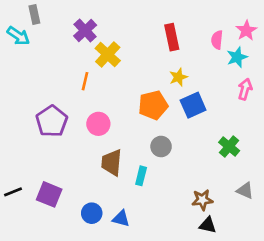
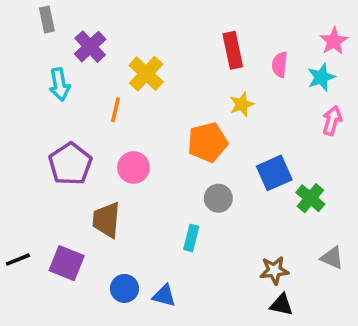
purple cross: (85, 31) -> (90, 47), moved
cyan arrow: (18, 36) -> (59, 84), moved, turned 45
pink semicircle: (217, 40) -> (280, 65), moved
blue square: (193, 105) -> (274, 173), moved
brown trapezoid: (112, 162) -> (106, 220), moved

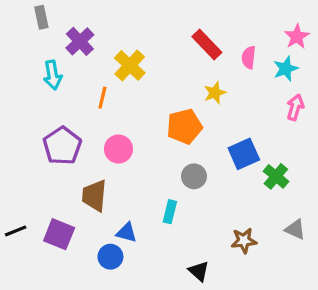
red rectangle: (233, 50) -> (207, 45), turned -32
blue triangle: (164, 296) -> (127, 233), moved
black triangle: (281, 305) -> (199, 271), moved, turned 30

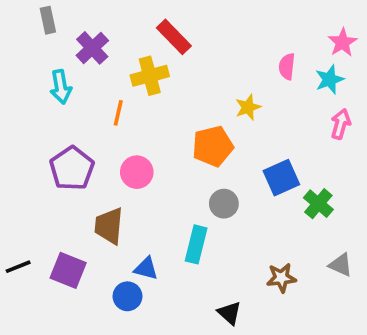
red rectangle: (207, 45) -> (174, 37), moved
yellow cross: (130, 65) -> (150, 76), turned 32
cyan rectangle: (170, 212) -> (196, 244), size x1.4

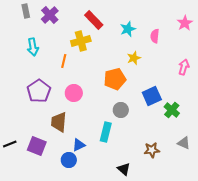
purple cross: (92, 48) -> (50, 15), moved
cyan star: (330, 79) -> (128, 29), moved
blue triangle: (146, 269) -> (79, 145), turned -40

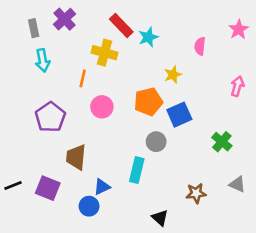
gray rectangle: (26, 11) -> (34, 28), moved
cyan star: (128, 29) -> (148, 37), moved
yellow cross: (81, 41) -> (104, 53), turned 30
pink circle: (74, 93) -> (102, 107), moved
blue square: (152, 96) -> (179, 115), moved

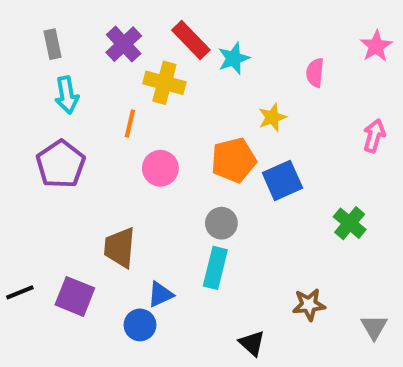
purple cross: (65, 19) -> (124, 44), moved
purple pentagon: (50, 117) -> (61, 164), moved
gray circle: (156, 142) -> (221, 223), moved
gray triangle: (237, 184) -> (374, 327), moved, turned 36

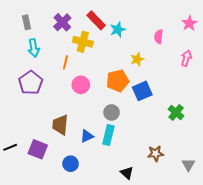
pink arrow: (374, 136) -> (186, 58), moved
blue triangle: (160, 294) -> (87, 136), moved

